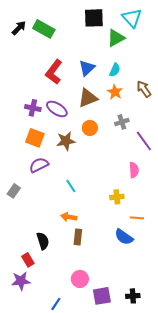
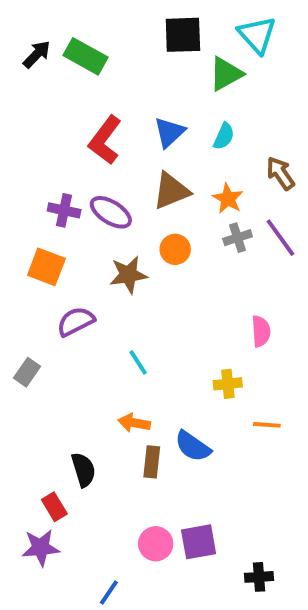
orange star: (115, 92) -> (228, 199), moved
orange square: (35, 138) -> (46, 267), moved
purple line: (144, 141) -> (280, 238), moved
blue semicircle: (124, 237) -> (193, 446), moved
purple square: (102, 296) -> (199, 542), moved

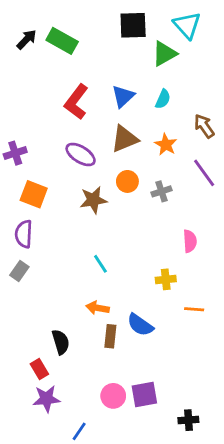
purple cross: (64, 210) -> (15, 153), moved, turned -30
gray cross: (238, 238) -> (161, 191), moved
purple semicircle: (76, 321) -> (24, 234), moved, turned -60
purple star: (41, 548) -> (46, 399), moved

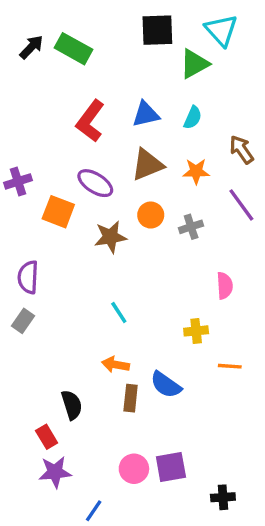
blue triangle: (123, 96) -> (146, 114), turned 30
orange star: (166, 145) -> (196, 171), turned -30
orange square: (34, 194) -> (58, 212), moved

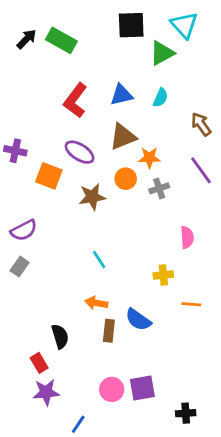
orange star: (196, 171) -> (149, 158), moved
purple cross: (18, 181) -> (15, 151), turned 30
purple semicircle: (28, 277) -> (24, 230), turned -120

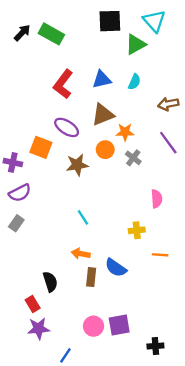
brown arrow: (201, 124) -> (168, 104), turned -66
purple cross: (15, 151) -> (13, 162), moved
gray cross: (159, 188) -> (133, 158), turned -35

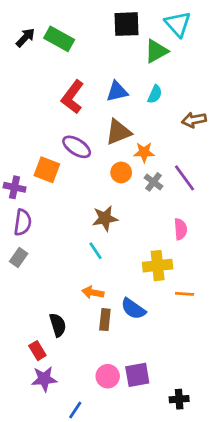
purple line: (168, 143) -> (185, 178), moved
brown star: (77, 165) -> (105, 218), moved
purple semicircle: (20, 193) -> (23, 222), turned -55
yellow cross: (137, 230) -> (158, 266), size x1.5

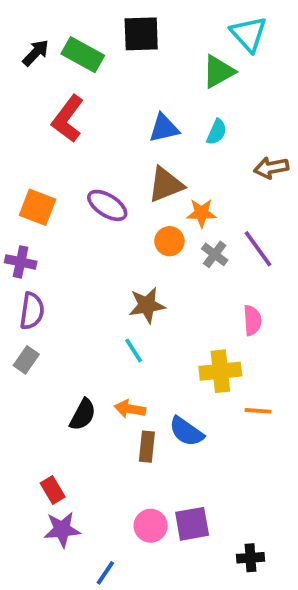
black square: (127, 24) -> (141, 34), moved
red L-shape: (73, 97) -> (68, 119), moved
orange square: (47, 170) -> (38, 207), moved
black semicircle: (58, 325) -> (83, 415), moved, turned 45

